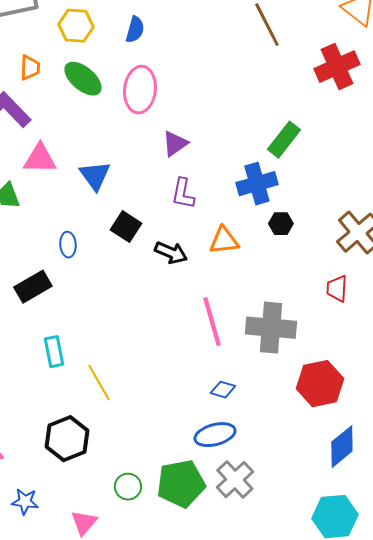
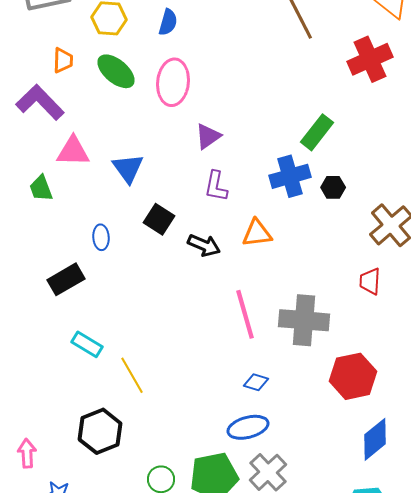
black hexagon: (281, 224) -> (333, 187), moved
cyan rectangle: (54, 352) -> (87, 344), turned -48

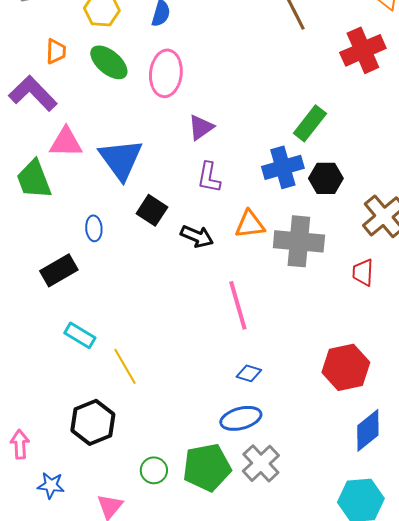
blue triangle: (128, 168) -> (121, 159), size x1.4
black hexagon: (333, 187) -> (326, 178), size x1.4
green trapezoid: (41, 188) -> (34, 179), size x1.5
gray cross: (304, 320) -> (299, 241), moved

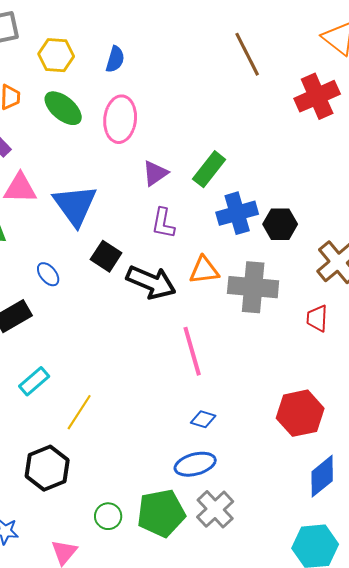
green rectangle: (310, 123) -> (209, 169), moved
blue ellipse: (94, 228) -> (48, 274), turned -35
black arrow: (197, 236) -> (151, 282), size x1.5
cyan rectangle: (80, 335) -> (34, 381), turned -72
yellow line: (125, 366) -> (79, 412), turned 63

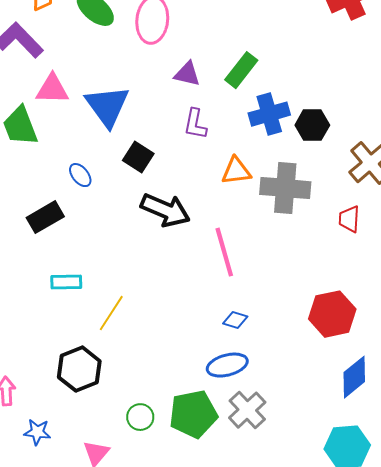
purple triangle: (155, 173) -> (187, 74), turned 48
black arrow: (151, 282) -> (165, 210), moved
cyan rectangle: (34, 381) -> (66, 282), turned 40

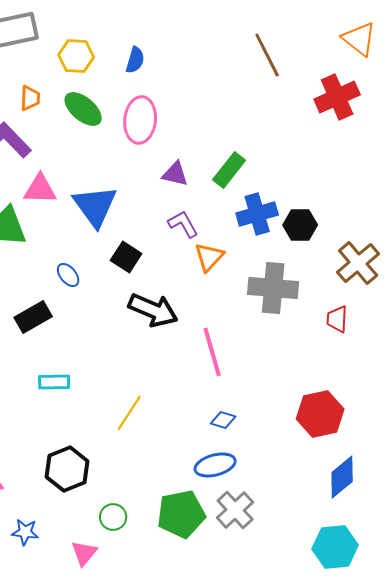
purple L-shape: (195, 124) -> (183, 224), turned 140
orange triangle: (236, 171) -> (209, 257), moved, turned -40
yellow line: (111, 313) -> (129, 413), moved
green circle: (140, 417) -> (113, 517), moved

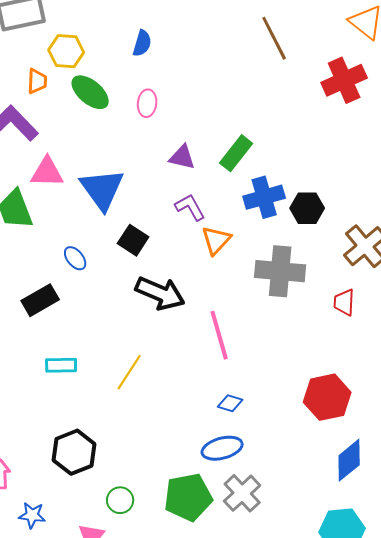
yellow hexagon: (76, 56) -> (66, 51), moved
pink ellipse: (140, 120) -> (147, 103), size x0.6
yellow line: (129, 413) -> (129, 372), moved

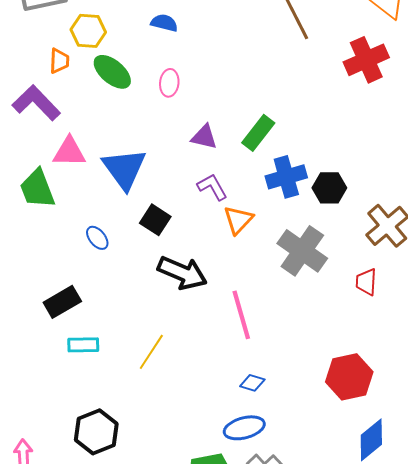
blue semicircle: (142, 43) -> (164, 23), turned -92
gray cross: (280, 271) -> (302, 251), turned 30
black rectangle: (40, 300) -> (62, 302), moved

